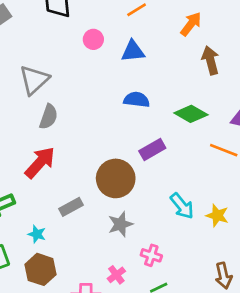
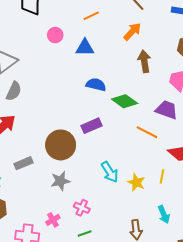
blue semicircle: (137, 100) -> (96, 85), moved

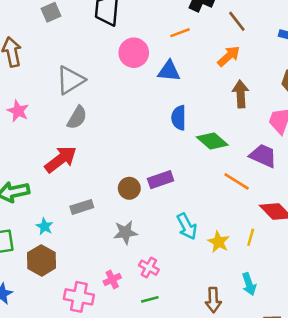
pink circle: (55, 35) -> (134, 53), size x1.5
blue semicircle: (96, 85) -> (179, 118), turned -108
purple rectangle: (92, 126) -> (161, 180), moved
brown circle: (61, 145) -> (129, 188), size x0.6

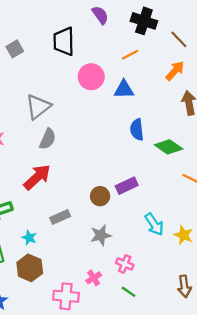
green line: (150, 299) -> (129, 292), turned 56

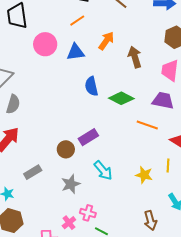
orange arrow: (175, 71) -> (106, 41), moved
cyan arrow: (154, 224) -> (103, 170), moved
pink cross: (125, 264) -> (88, 213), moved

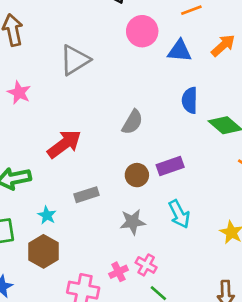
gray semicircle: (13, 104) -> (132, 122), moved

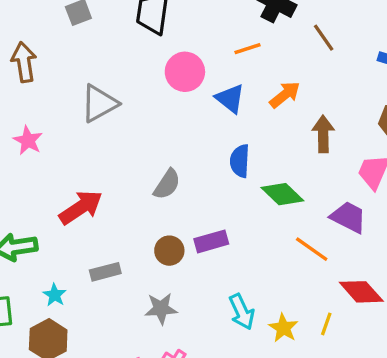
blue triangle: (179, 51) -> (230, 99), turned 30
cyan arrow: (179, 214) -> (242, 312), moved

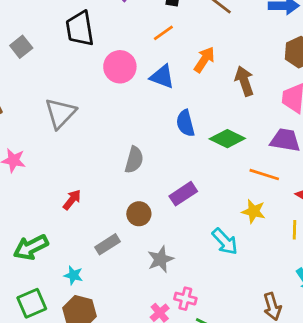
red arrow: (81, 207) -> (72, 200), size x0.6
brown circle: (169, 251) -> (139, 214), moved
yellow star: (283, 328) -> (254, 211), moved

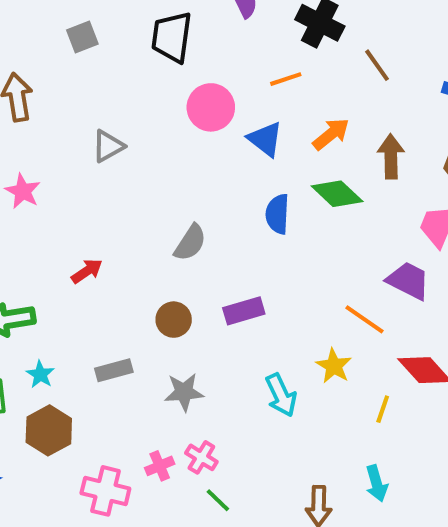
brown arrow: (244, 81) -> (391, 156), moved
gray triangle: (60, 113) -> (108, 146), size x0.7
green diamond: (227, 139) -> (337, 194), moved
gray rectangle: (108, 244) -> (114, 370), moved
cyan star: (73, 275) -> (40, 374), moved

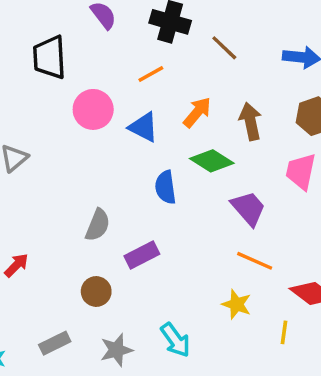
purple trapezoid: (408, 281) -> (248, 208), moved, turned 33
purple rectangle: (244, 311) -> (142, 255), moved
cyan arrow: (281, 395) -> (175, 340), moved

